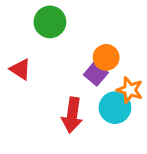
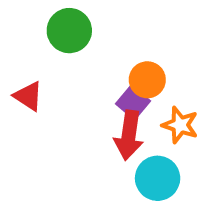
cyan circle: (115, 108) -> (158, 178), moved
red arrow: (72, 115) -> (129, 135), moved

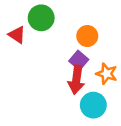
orange circle: (147, 80) -> (87, 36), moved
red triangle: (28, 96) -> (17, 35), moved

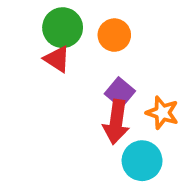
red triangle: (17, 35) -> (57, 59), moved
orange circle: (87, 36) -> (114, 35), moved

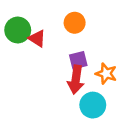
green circle: (63, 28) -> (18, 30), moved
purple square: (120, 92) -> (78, 60), turned 36

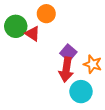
orange circle: (75, 23) -> (46, 14), moved
purple square: (78, 60) -> (68, 53), turned -35

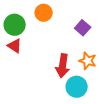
red triangle: (33, 34) -> (15, 46), moved
purple square: (68, 53) -> (83, 28), moved

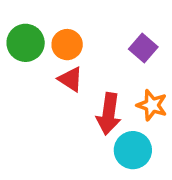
orange circle: (44, 13) -> (67, 45), moved
red triangle: (15, 46) -> (71, 79), moved

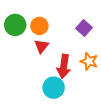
red triangle: (71, 79) -> (41, 46), turned 35
cyan circle: (133, 150) -> (54, 88), moved

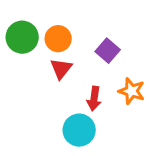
purple square: (84, 28) -> (108, 51), moved
red arrow: (64, 66) -> (94, 99), size x0.7

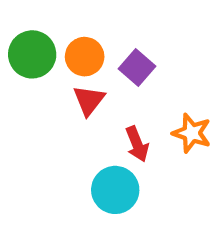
purple square: (108, 51) -> (137, 68), moved
red arrow: (94, 99) -> (137, 144), turned -30

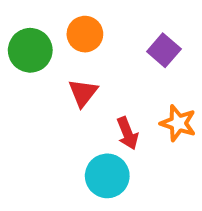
orange circle: (85, 57) -> (85, 34), moved
purple square: (137, 68) -> (164, 50), moved

